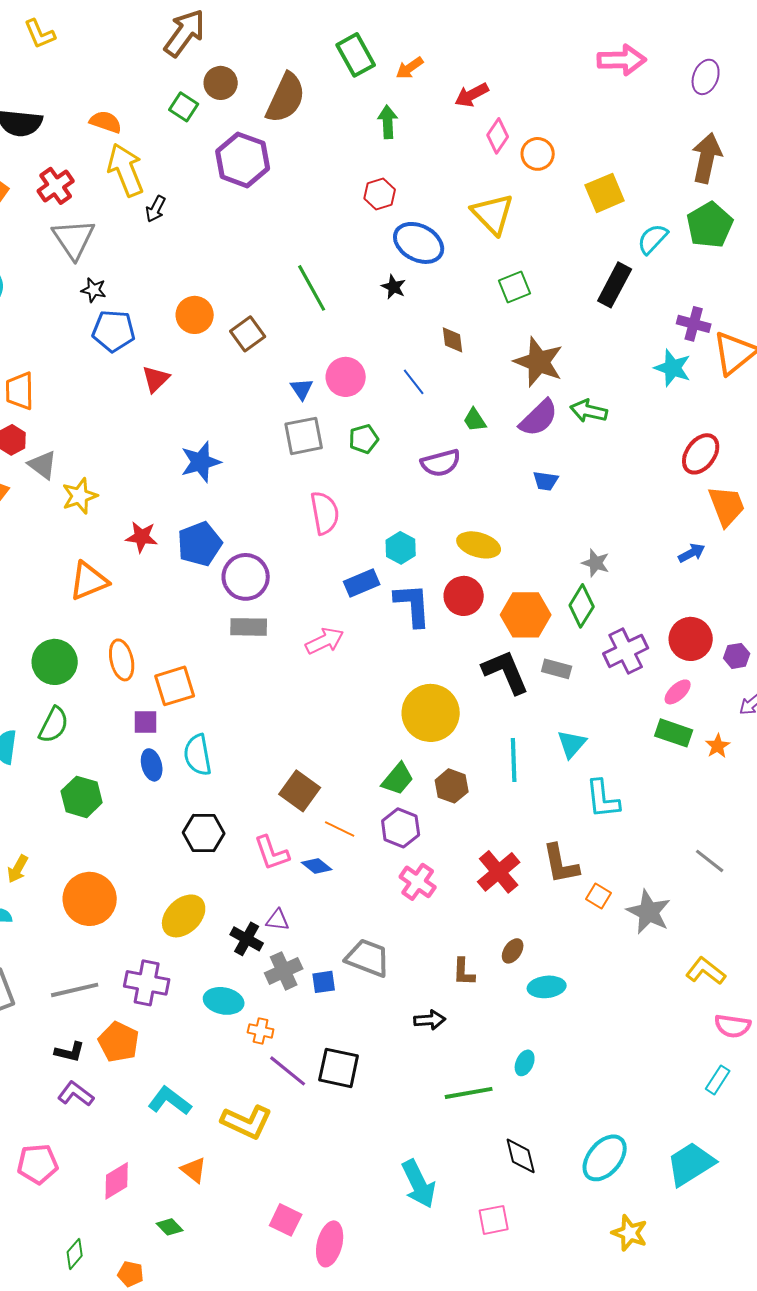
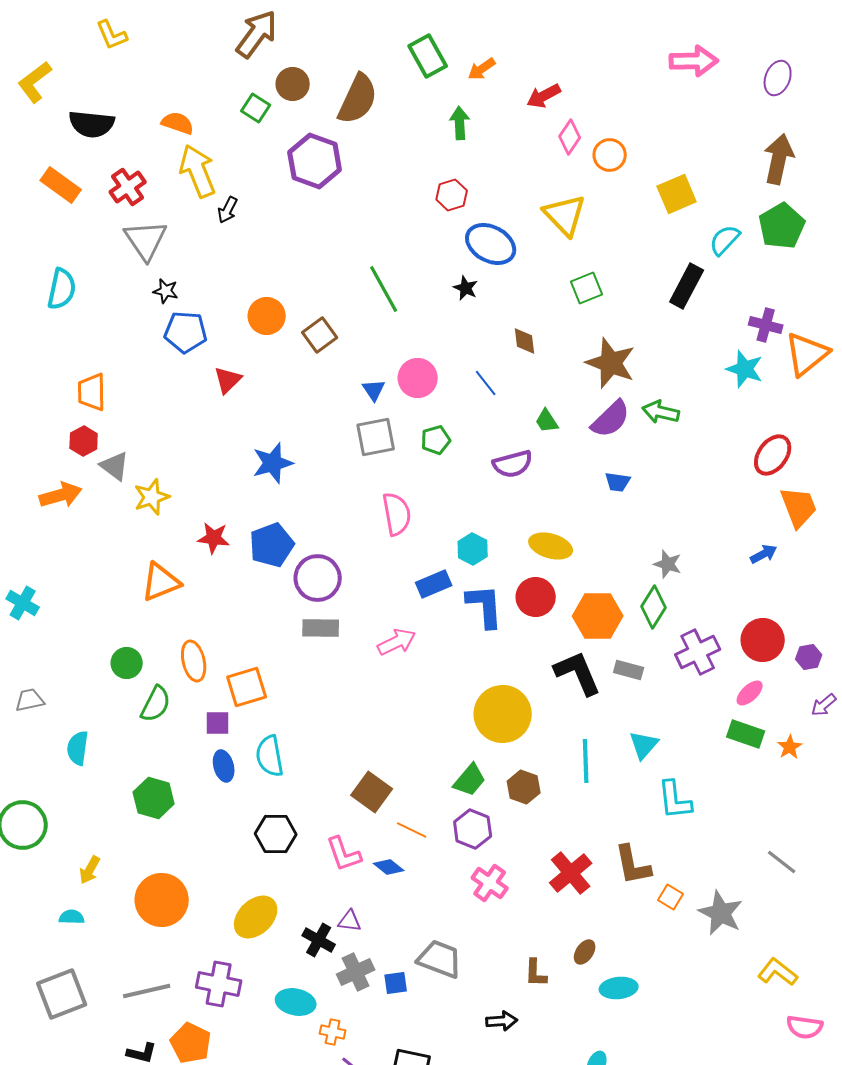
green circle: (55, 662) -> (127, 663), size x0.7
green semicircle: (54, 725) -> (156, 704), moved

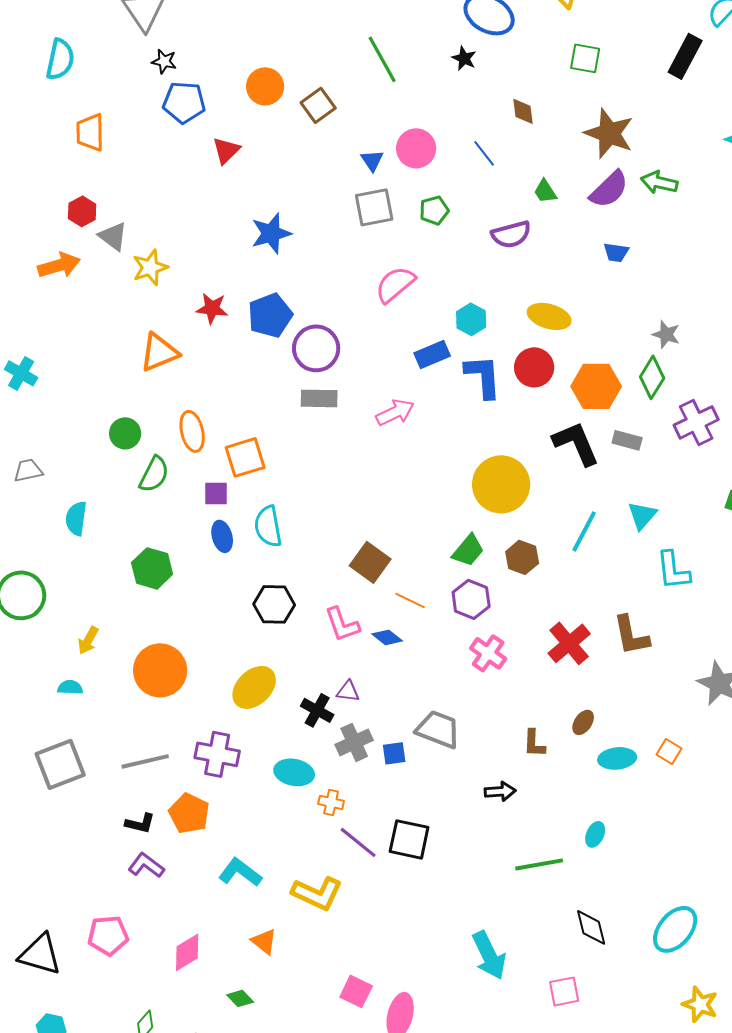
green square: (587, 288) -> (585, 58), turned 32
orange trapezoid: (92, 392) -> (90, 132), moved
pink semicircle: (397, 514) -> (395, 284), turned -120
cyan line: (586, 761) -> (584, 531), turned 30
orange square: (671, 897) -> (669, 751), moved

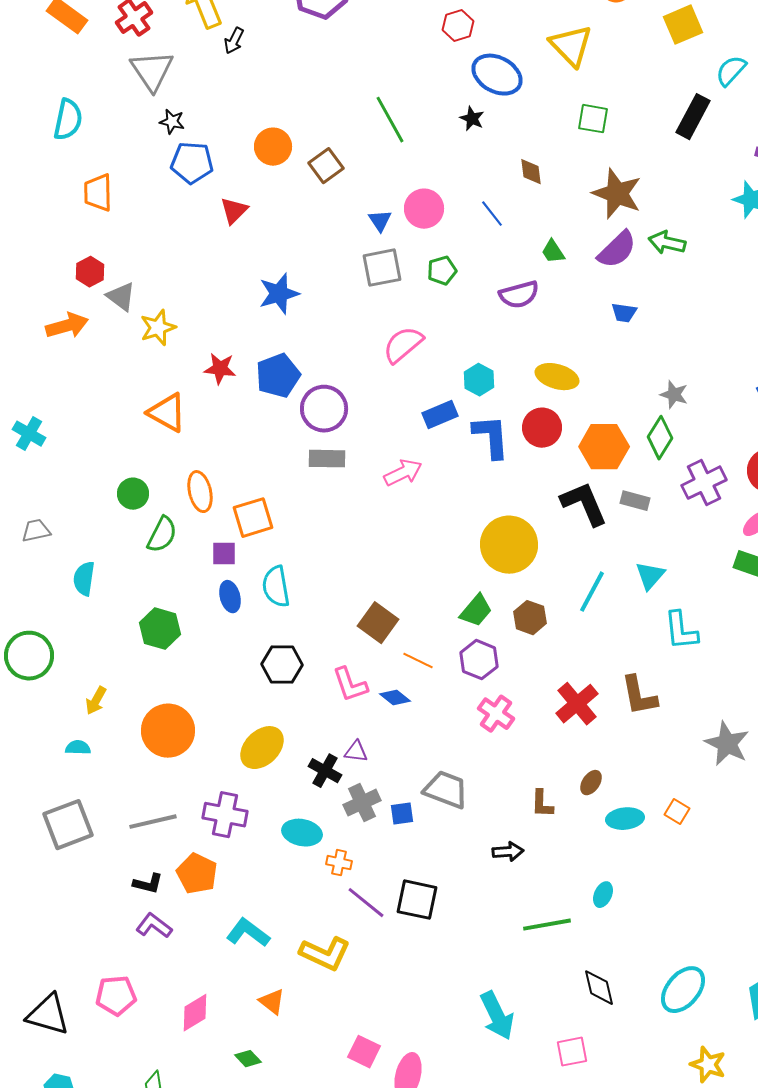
orange triangle: (159, 352) -> (167, 413), turned 51

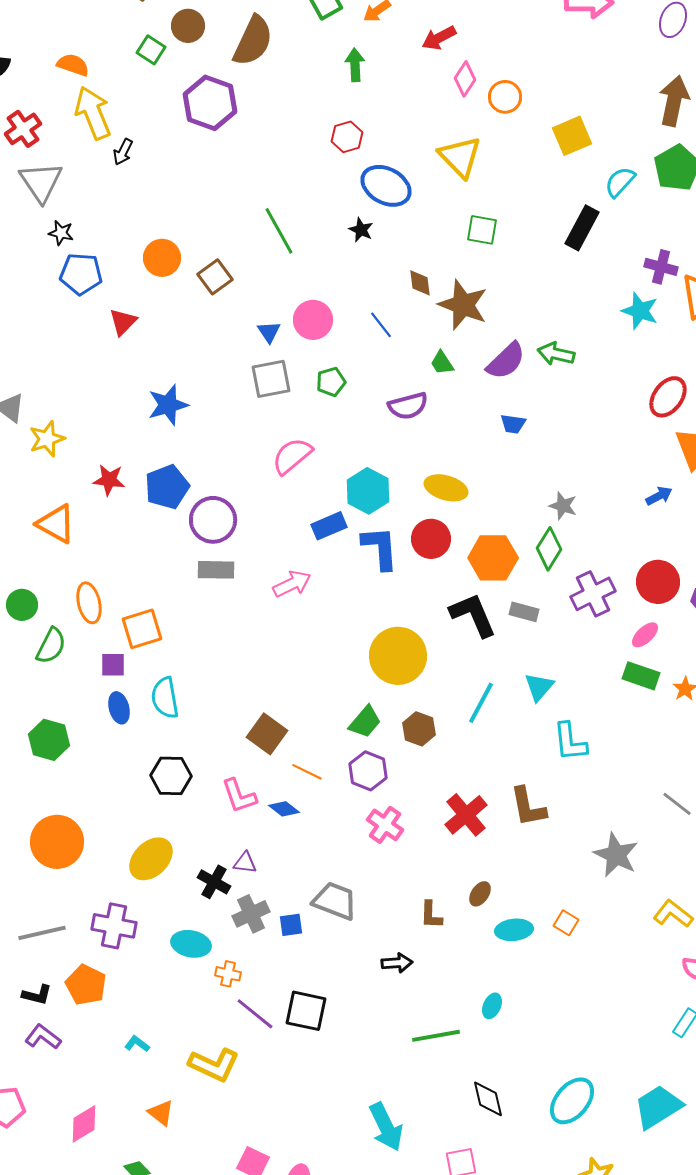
brown star: (617, 194) -> (463, 305), moved
cyan hexagon: (479, 380) -> (368, 491), size x1.4
cyan L-shape: (248, 933) -> (137, 1044), size x0.6

